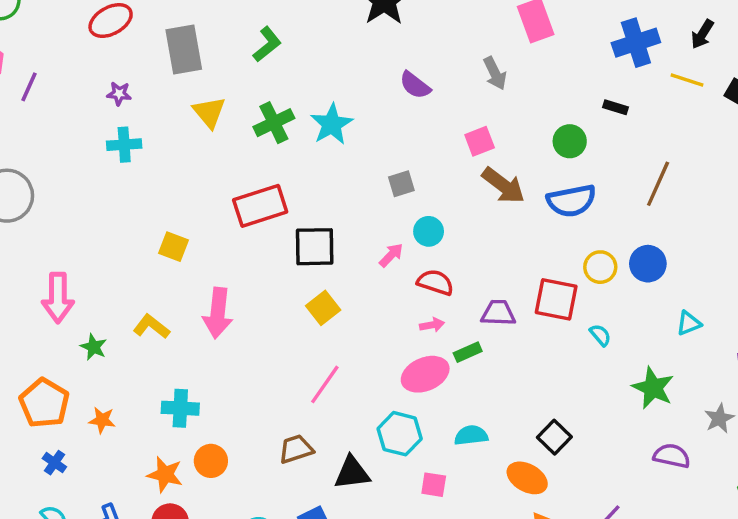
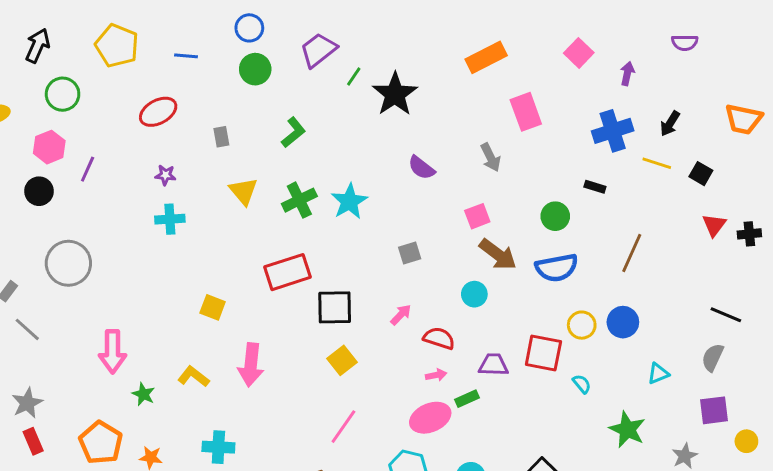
gray rectangle: (184, 49) -> (221, 137), size x0.5
cyan circle: (429, 231) -> (474, 294), moved

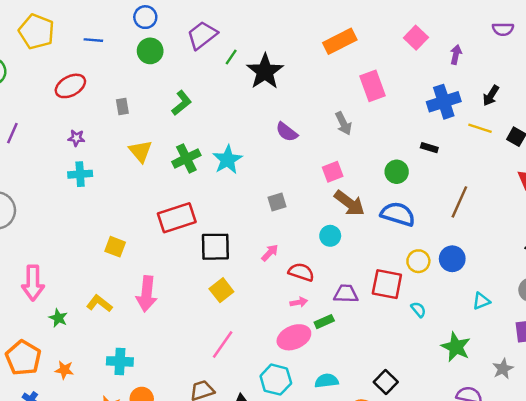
blue semicircle: (557, 268) -> (398, 214), turned -152

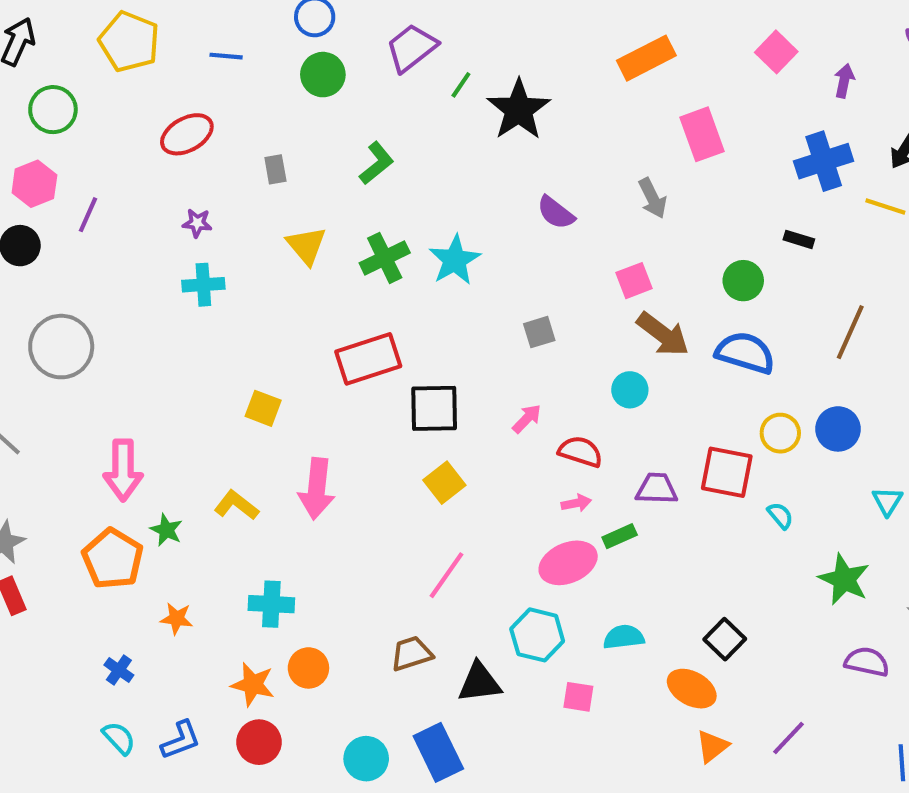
cyan triangle: (481, 301) -> (887, 501), turned -36
orange pentagon: (23, 358) -> (113, 559), moved

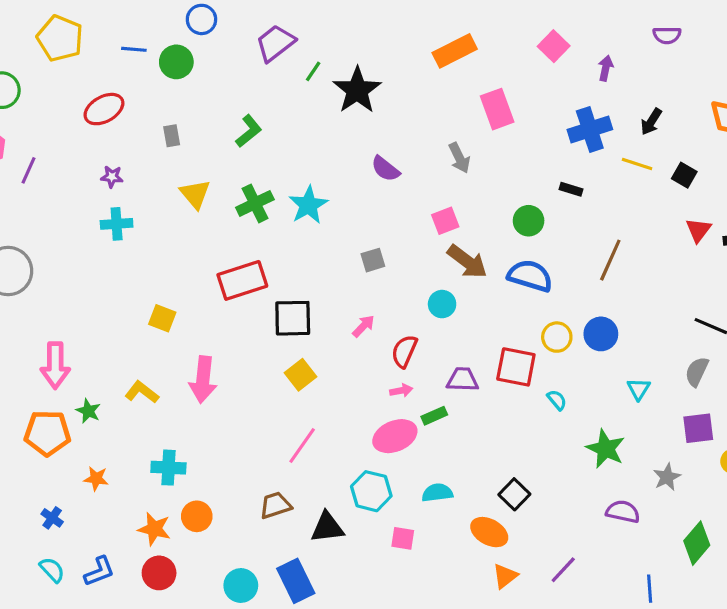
green circle: (323, 75) -> (176, 62), moved
red semicircle: (580, 452) -> (404, 351), turned -84
orange pentagon: (113, 559) -> (47, 433), turned -30

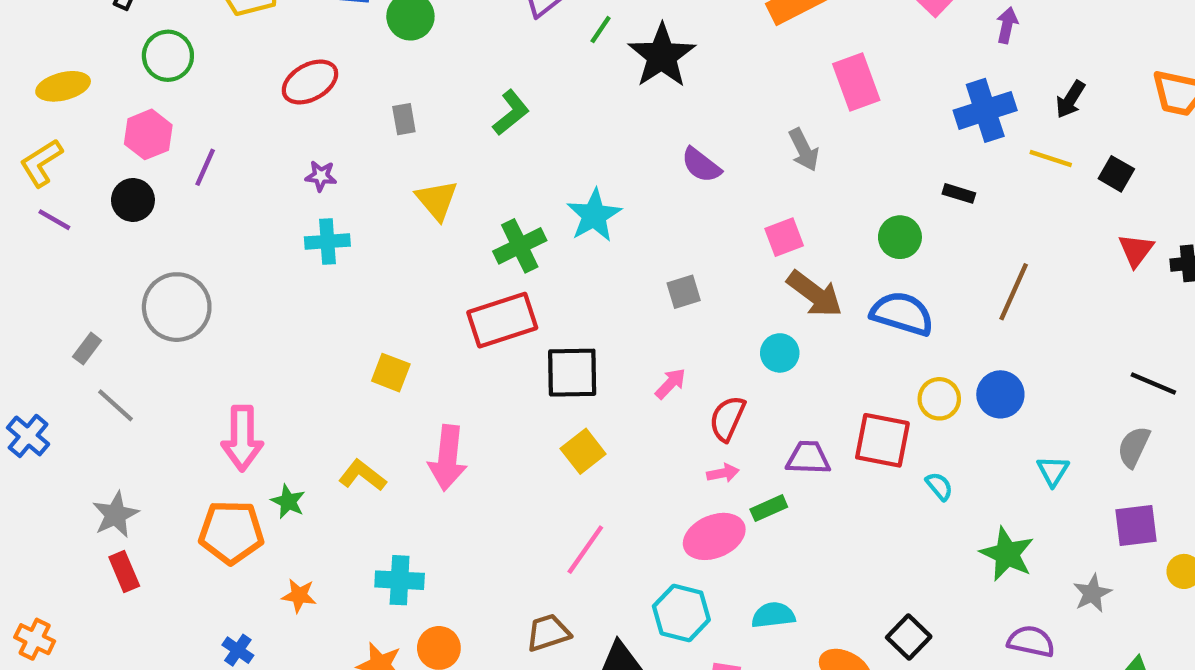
green cross: (255, 203) -> (520, 246), moved
black square: (514, 494) -> (909, 637), moved

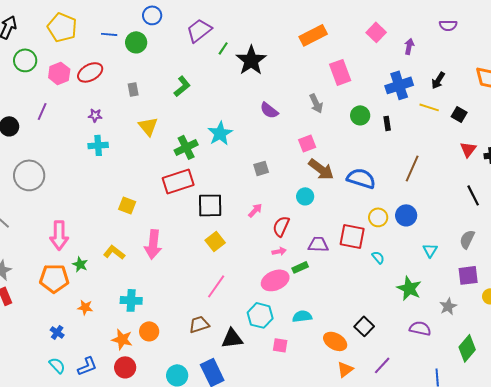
pink hexagon: (148, 134) -> (59, 73), moved
black rectangle: (959, 193) -> (387, 123), turned 64
green circle: (900, 237) -> (360, 115), moved
black line: (1153, 384) -> (473, 195), moved, turned 40

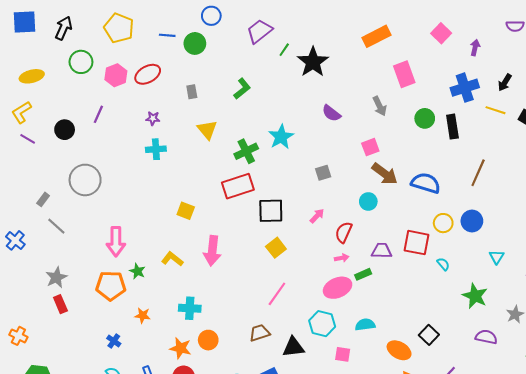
black rectangle: (387, 123) -> (452, 127), size x1.6

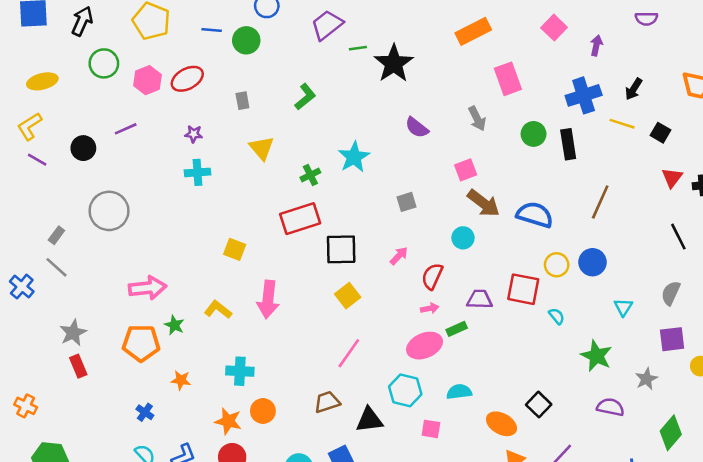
green line: (284, 50) -> (358, 48), turned 48
purple line: (98, 114) -> (126, 129), turned 42
green cross: (246, 151) -> (310, 175), size x0.7
gray line: (56, 226) -> (56, 267), moved
pink arrow: (116, 242) -> (147, 288), turned -96

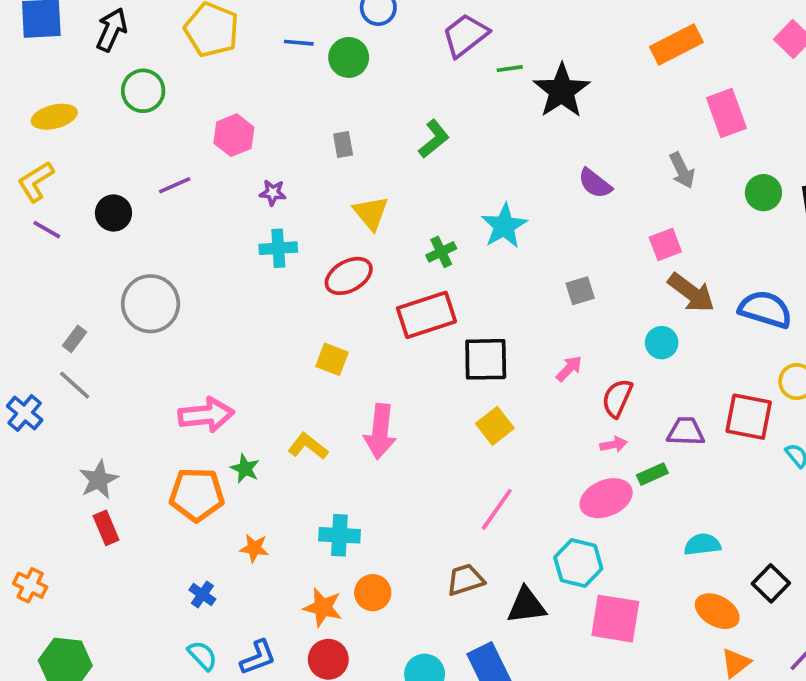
red ellipse: (187, 79) -> (349, 276), moved
pink hexagon: (147, 80) -> (234, 135), moved
cyan semicircle: (459, 392) -> (702, 544), moved
pink square: (431, 429) -> (615, 619), size x1.8

